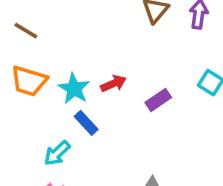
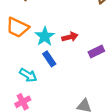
cyan arrow: (57, 153) -> (28, 75), turned -114

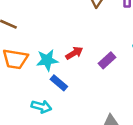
cyan star: (45, 36) -> (47, 60), turned -30

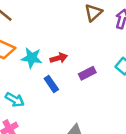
blue rectangle: (59, 83) -> (51, 84), moved

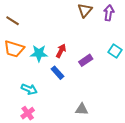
red arrow: (59, 58) -> (61, 51), turned -40

